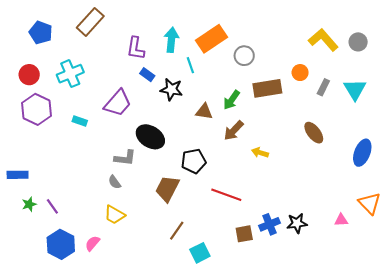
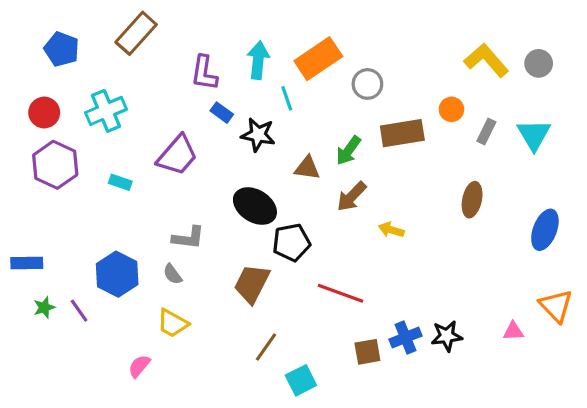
brown ellipse: (314, 133) -> (472, 200), turned 50
black ellipse: (150, 137) -> (255, 206), moved
blue hexagon: (61, 244) -> (117, 274), moved

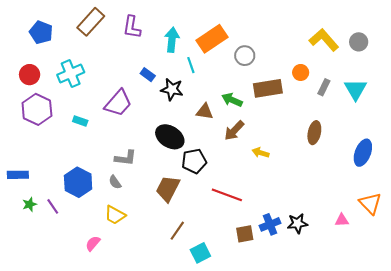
purple L-shape: (204, 73) -> (132, 27), moved
green arrow: (348, 151) -> (232, 100), turned 78

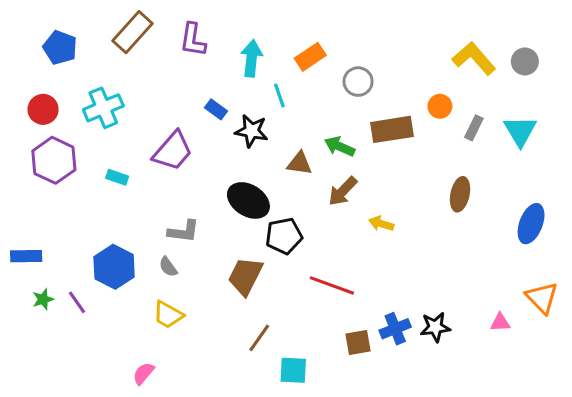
orange rectangle: (212, 39) -> (310, 57), size x0.7
pink semicircle: (93, 243) -> (143, 373), moved
cyan square: (200, 253) -> (293, 370), turned 30

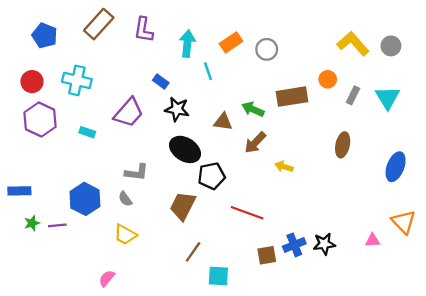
gray circle: (358, 82) -> (267, 49), moved
cyan cross: (103, 108) -> (77, 80), turned 36
black star: (252, 131) -> (177, 109), moved
purple line: (77, 302) -> (57, 225), turned -60

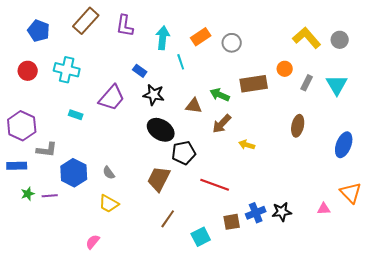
purple hexagon: (40, 120) -> (22, 126), moved
gray L-shape: (137, 172) -> (47, 150), moved
cyan square: (218, 276) -> (201, 237), moved, turned -30

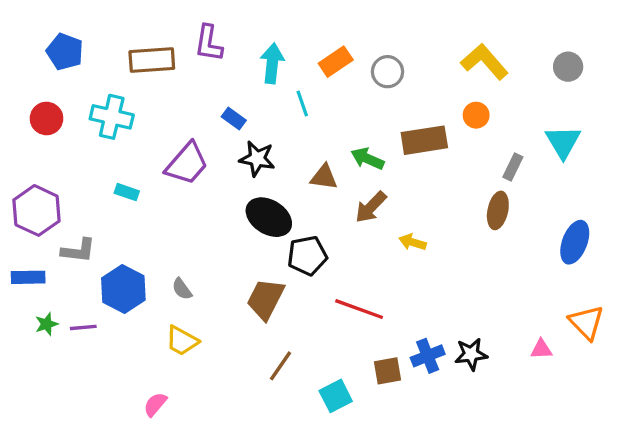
brown rectangle: (86, 21) -> (152, 60), moved, turned 44
yellow L-shape: (307, 38) -> (484, 62), moved
gray rectangle: (307, 83) -> (513, 167), moved

